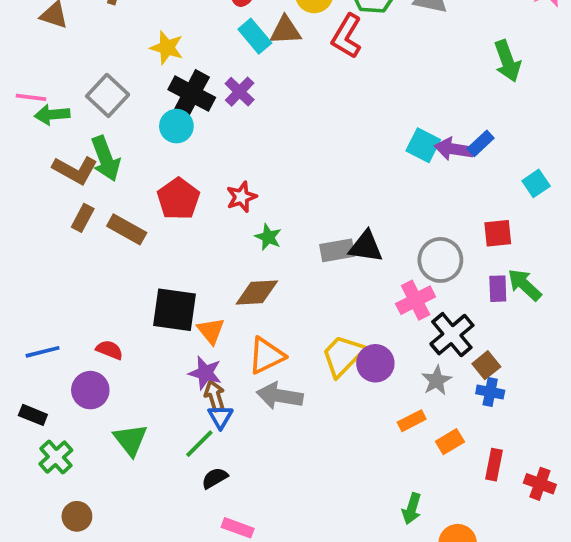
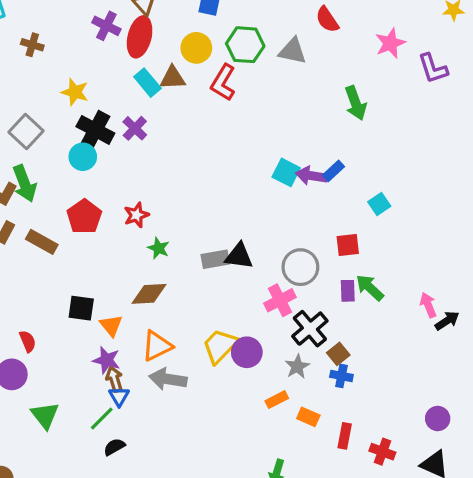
black square: (175, 310) -> (81, 308), size x0.7
red semicircle: (109, 350) -> (28, 341), turned 45
orange rectangle: (450, 442) -> (308, 417), turned 55

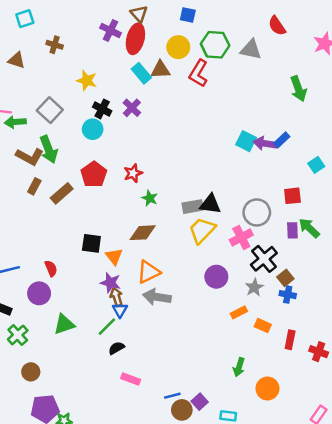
black cross: (95, 130) -> (102, 109), size x0.7
brown rectangle: (42, 242) -> (62, 193), turned -70
yellow trapezoid: (220, 346) -> (202, 230), moved
green triangle: (45, 415) -> (64, 324), turned 50

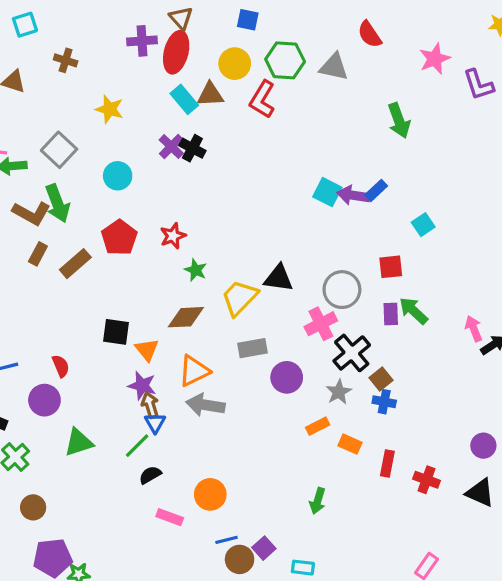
purple cross: (110, 30) -> (142, 41), turned -30
black cross: (102, 109) -> (192, 148), moved
gray rectangle: (193, 207) -> (253, 348), moved
yellow trapezoid: (202, 230) -> (240, 298), moved
orange circle: (267, 389) -> (210, 494), moved

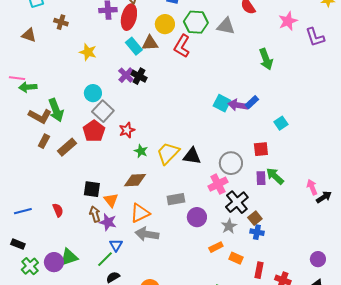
gray square: (59, 150) -> (103, 111), moved
yellow trapezoid: (240, 298) -> (168, 153), moved
purple circle: (44, 400) -> (54, 262), moved
brown arrow: (150, 405) -> (95, 214), moved

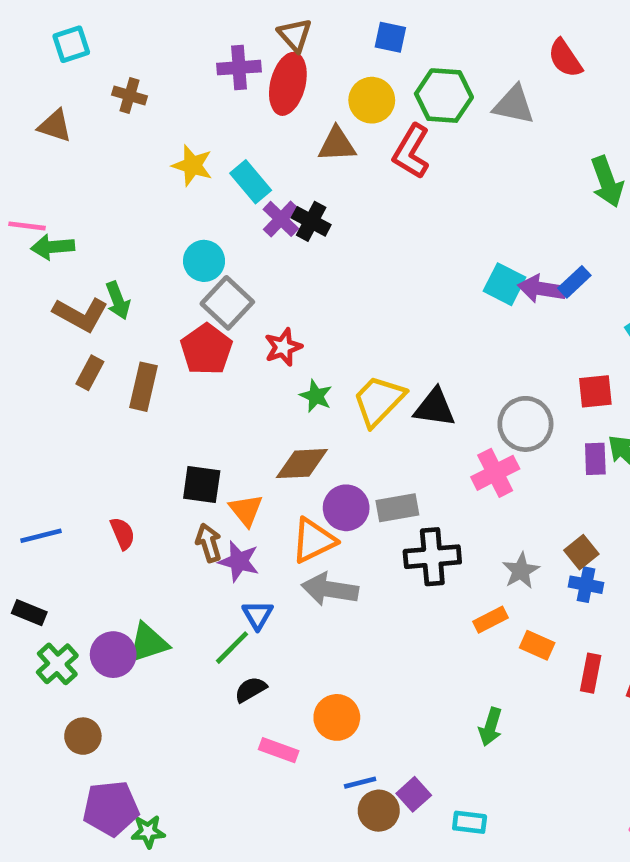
cyan rectangle: (134, 46) -> (251, 182), moved
green arrow: (56, 110) -> (118, 300), size x0.7
brown rectangle: (67, 147) -> (143, 387), turned -36
black cross: (237, 202) -> (432, 557), moved, turned 35
purple circle: (197, 217) -> (346, 508), moved

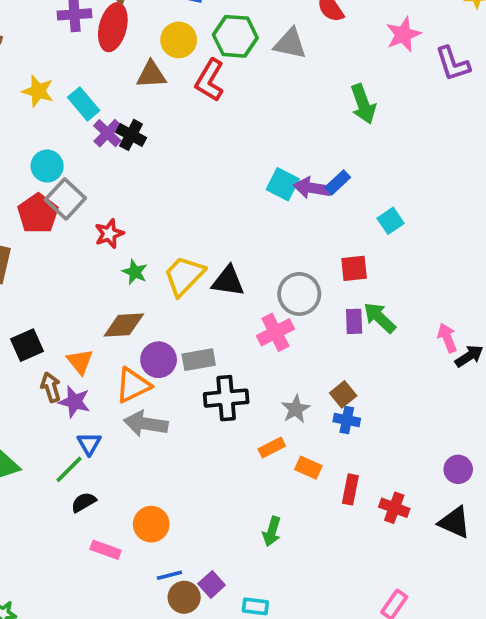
red pentagon: (206, 349) -> (38, 214), moved
black square: (202, 485) -> (27, 345), moved, turned -32

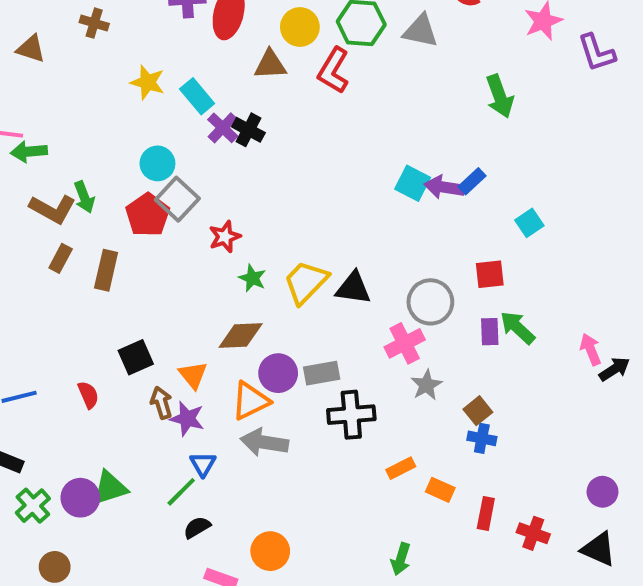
gray star: (296, 409) -> (426, 385), moved

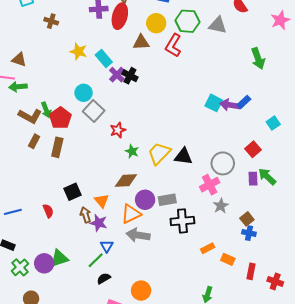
brown triangle: (31, 49) -> (19, 60), moved
red pentagon: (148, 215) -> (60, 118), moved
red square: (490, 274) -> (253, 149), turned -35

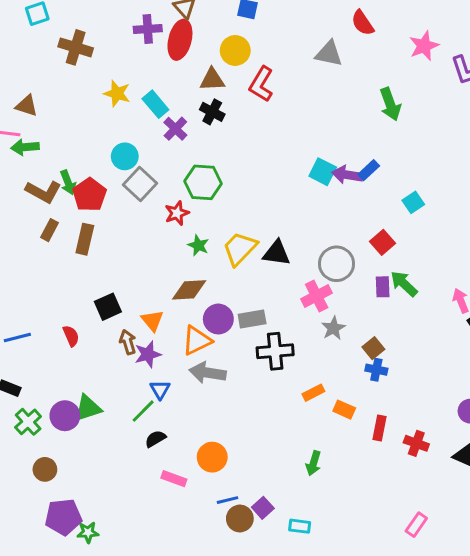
brown cross: (51, 21) -> (76, 47), size x1.5
green hexagon: (187, 21) -> (203, 182), moved
black cross: (130, 76) -> (212, 112), moved
purple star: (99, 223) -> (148, 354), turned -30

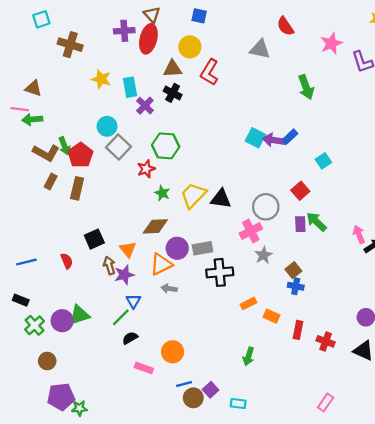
cyan rectangle: (155, 104) -> (130, 87), turned 30
gray arrow: (208, 373) -> (169, 289), size x0.6

